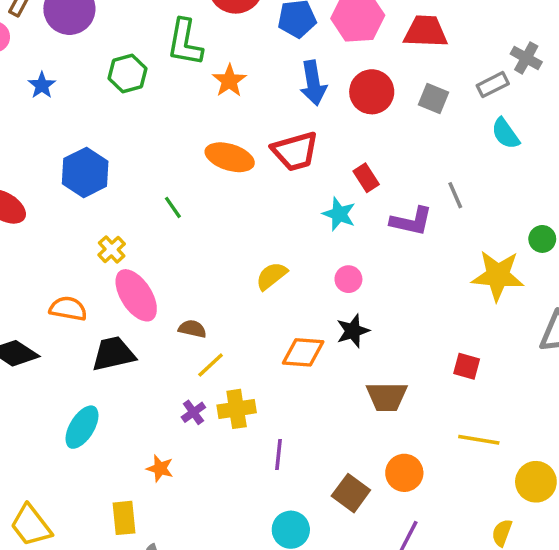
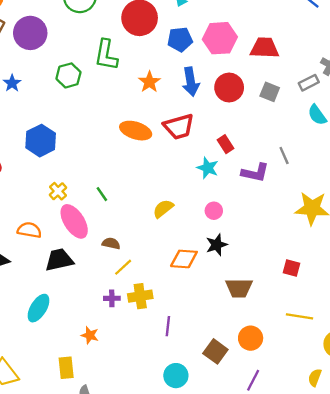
orange star: (229, 81) -> (149, 82), moved
green line: (173, 207) -> (102, 194), moved
purple cross: (193, 412) -> (112, 298), turned 35

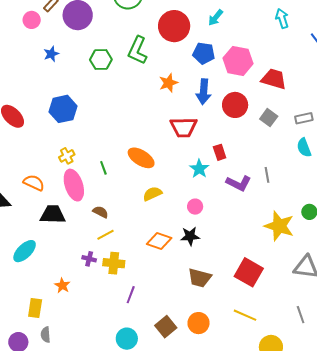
orange ellipse: (136, 131) -> (141, 158), moved
red square: (292, 268) -> (249, 272), size x1.8

